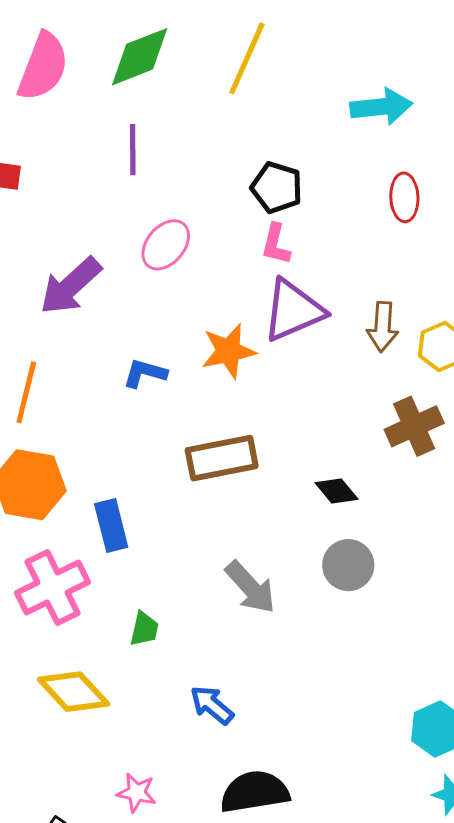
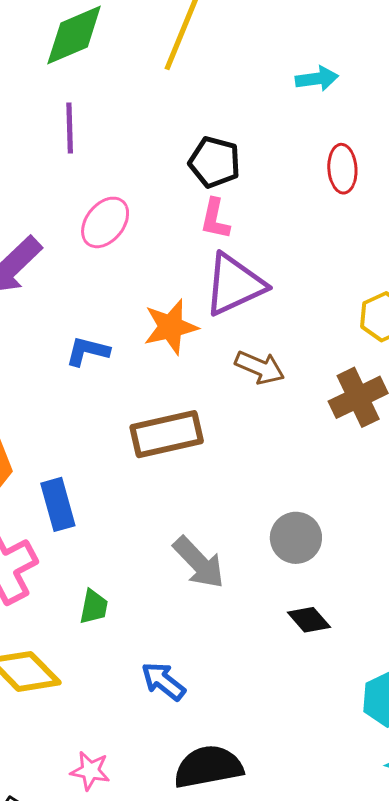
cyan arrow: (381, 107) -> (317, 79), size x0.7
brown arrow: (383, 327) -> (260, 367), moved, turned -69
black diamond: (337, 491) -> (309, 620), moved

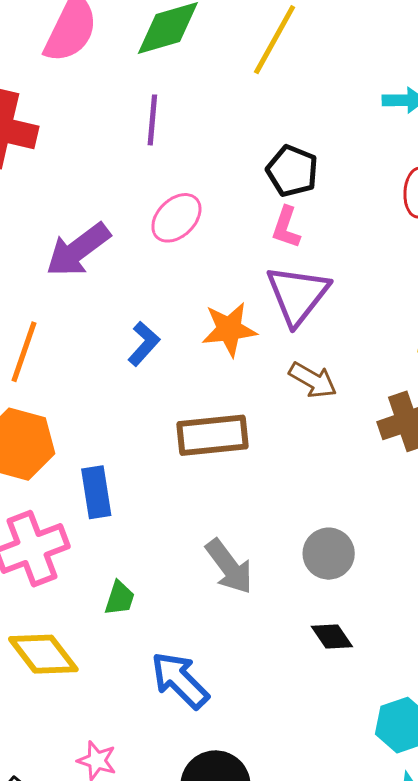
purple triangle: (234, 285) -> (298, 295), turned -34
blue L-shape: (88, 351) -> (144, 344), turned 111
blue arrow: (163, 681) -> (180, 680), size x1.4

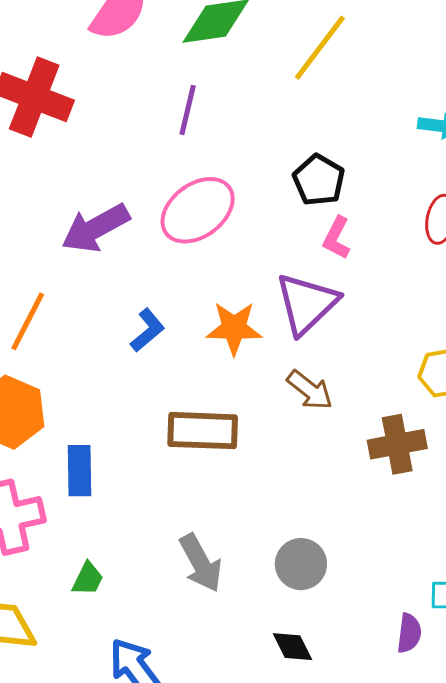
pink ellipse: (176, 218) -> (198, 210), size x1.4
pink L-shape: (286, 227) -> (337, 238), moved

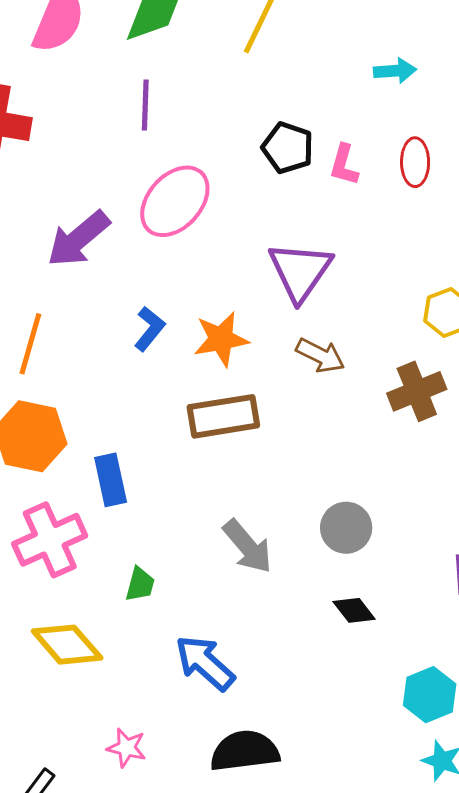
pink L-shape: (337, 238) -> (344, 165), moved
orange star: (234, 328) -> (221, 339), moved

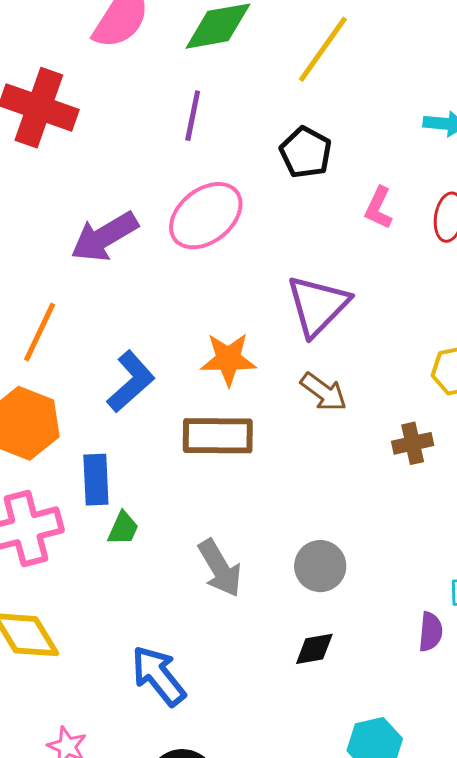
black pentagon: (288, 148) -> (306, 152), moved
blue L-shape: (149, 329) -> (131, 382), moved, size x1.4
brown cross: (417, 391) -> (413, 443), size x0.7
green trapezoid: (140, 584) -> (123, 528), moved
black diamond: (354, 610) -> (314, 649), turned -72

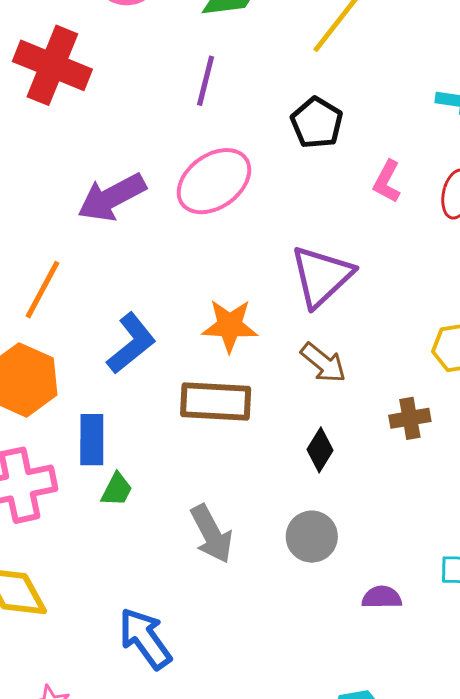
purple semicircle: (430, 632) -> (382, 597), moved, turned -99
black diamond: (314, 649) -> (320, 450), moved, turned -51

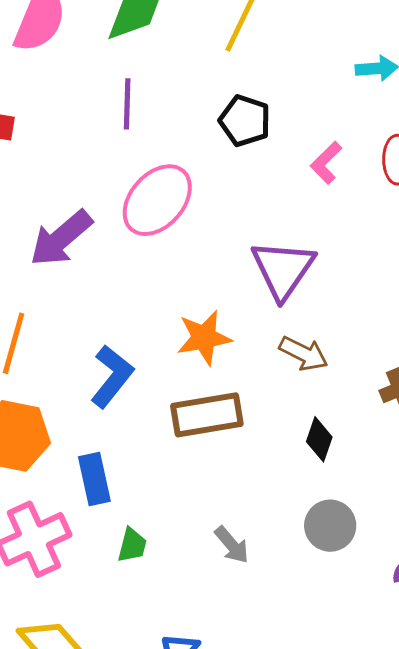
pink L-shape: (387, 182) -> (326, 163), turned 30
green trapezoid: (117, 490) -> (132, 545), moved
gray arrow: (211, 534) -> (232, 545), size x0.7

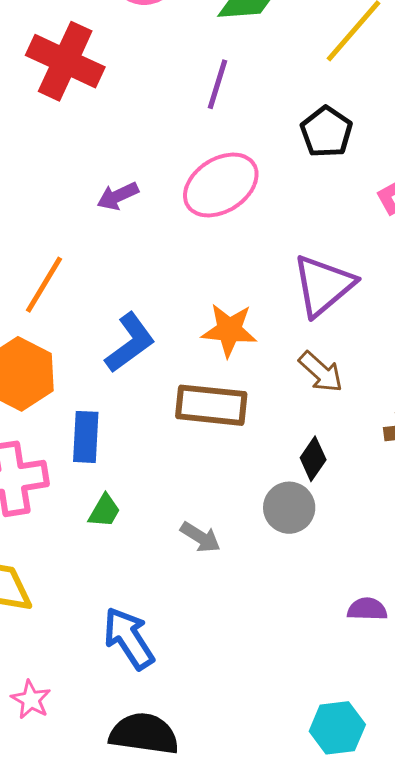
purple arrow: (61, 238) -> (118, 196), size x0.6
gray circle: (330, 526) -> (289, 508), moved
gray arrow: (232, 545) -> (200, 537), turned -33

